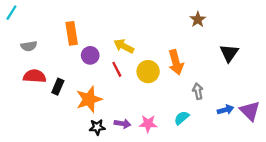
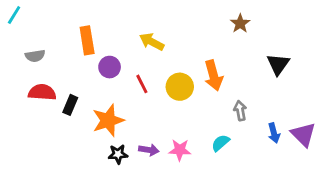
yellow arrow: (124, 46) -> (152, 42), moved
blue arrow: (226, 110) -> (274, 133), turned 91

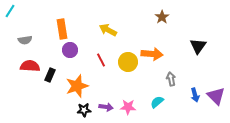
brown star: (240, 23) -> (162, 17), moved
purple circle: (110, 67) -> (70, 50), moved
orange arrow: (213, 75) -> (152, 54), turned -70

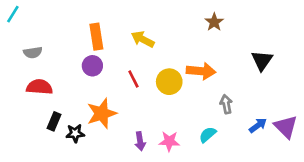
orange rectangle: (62, 29) -> (96, 37), moved
black rectangle: (50, 75) -> (54, 121), moved
blue arrow: (195, 95) -> (258, 125), turned -112
purple arrow: (106, 107) -> (140, 141), turned 72
black star: (84, 110) -> (75, 133), moved

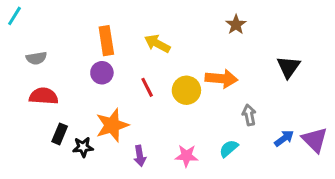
purple arrow: (140, 141) -> (140, 156), moved

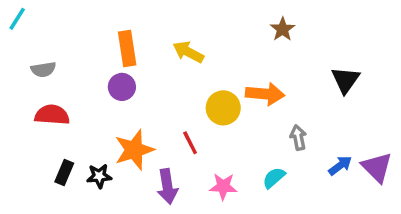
red line: (147, 87) -> (190, 143), moved
black rectangle: (60, 134) -> (64, 172), moved
purple arrow: (140, 156) -> (167, 186), size x1.4

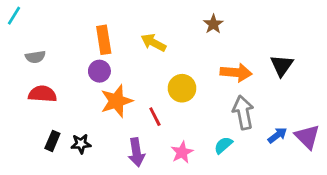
brown star: (283, 29) -> (213, 24), moved
orange arrow: (265, 94) -> (236, 73), moved
gray arrow: (298, 138) -> (243, 112), size x1.6
orange star: (134, 150) -> (117, 101), moved
pink star: (223, 186) -> (182, 152), turned -30

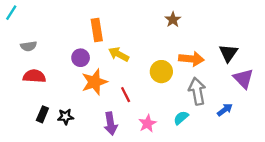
orange rectangle: (104, 40) -> (97, 30), moved
yellow arrow: (154, 43) -> (119, 54), moved
yellow circle: (182, 88) -> (161, 72), moved
purple triangle: (307, 137) -> (243, 79), moved

